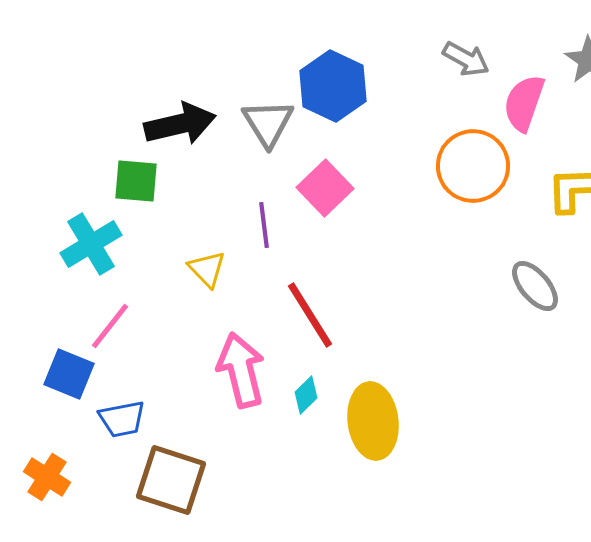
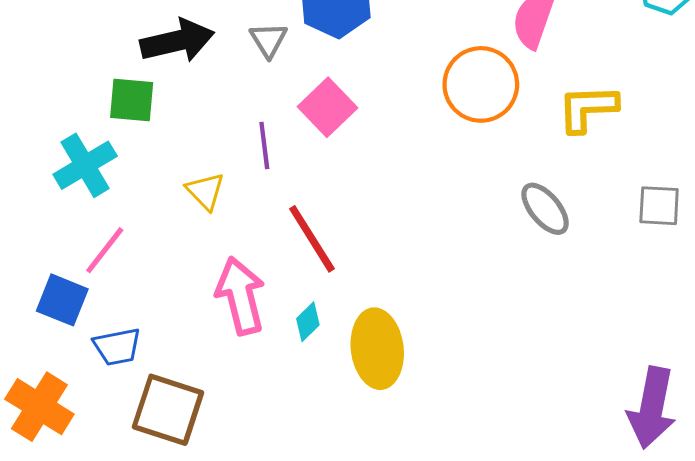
gray triangle: (268, 123) -> (268, 40), size x0.7
orange cross: (47, 477) -> (39, 407), size x1.4

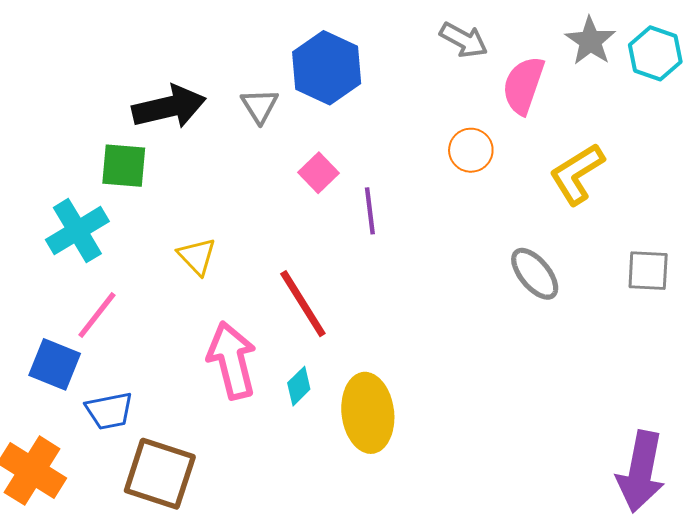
orange circle: (481, 84) -> (471, 150), size x0.6
pink square: (327, 107) -> (318, 173), size x0.7
yellow L-shape: (588, 108) -> (577, 174), turned -30
purple line: (264, 146) -> (370, 211), moved

